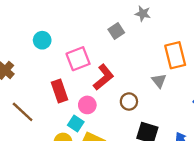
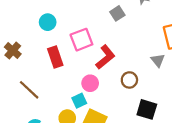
red rectangle: (60, 91) -> (55, 57), moved
cyan square: (76, 123) -> (79, 101), turned 32

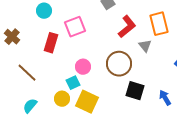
red rectangle: (55, 57) -> (51, 43), turned 36
red L-shape: (105, 57) -> (127, 27), moved
brown circle: (129, 80) -> (119, 64), size x1.6

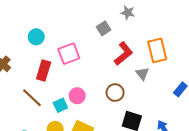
brown circle: (119, 64) -> (115, 93), size x0.7
brown line: (27, 73) -> (32, 98), moved
cyan square: (73, 83) -> (60, 105), moved

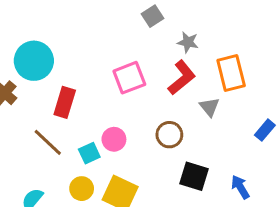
gray star: (128, 13) -> (188, 42), moved
gray square: (104, 28) -> (152, 16), moved
cyan circle: (36, 37) -> (34, 61), moved, size x1.6
pink square: (69, 54) -> (129, 78), moved

